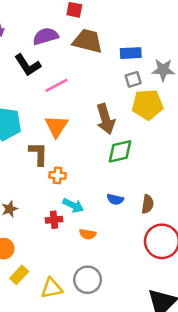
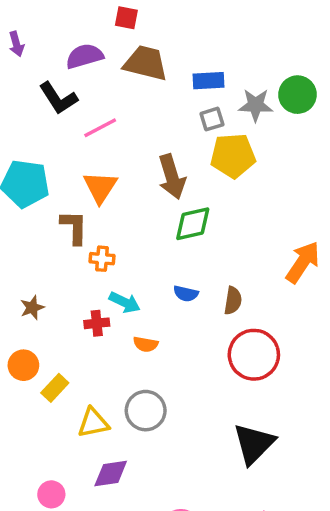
yellow rectangle: (19, 275) -> (55, 388), moved

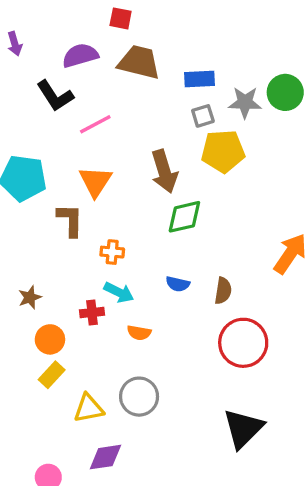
orange cross: (102, 259) -> (112, 252), moved
orange circle: (23, 365) -> (50, 339), moved

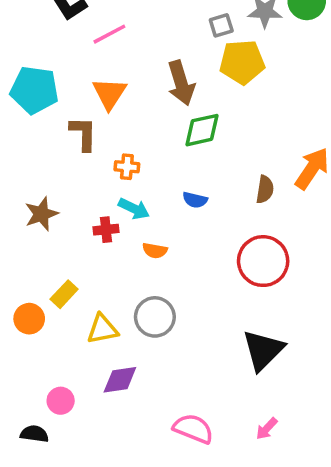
brown semicircle: (223, 291) -> (265, 189), moved
brown star: (30, 297) -> (41, 214), size x1.4
orange circle: (50, 339) -> (29, 319), moved

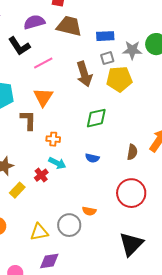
brown arrow: (181, 83) -> (84, 74), moved
red cross: (106, 230) -> (41, 175), turned -32
orange semicircle: (155, 251) -> (89, 211), moved
yellow rectangle: (64, 294) -> (17, 190), moved

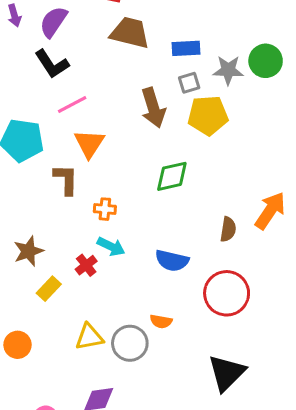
purple semicircle: (34, 22) -> (53, 22), moved, turned -40
pink line: (43, 63) -> (72, 105), moved
blue semicircle: (92, 158) -> (172, 261), moved, size x1.5
yellow triangle: (39, 232) -> (89, 337), moved

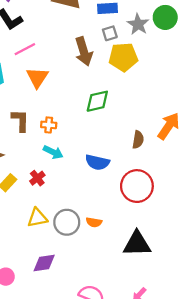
gray star: (228, 70) -> (138, 24), turned 30
brown L-shape: (66, 179) -> (20, 120), moved
red cross: (86, 265) -> (37, 178), moved
orange semicircle: (161, 321) -> (94, 222), moved
black triangle: (227, 373) -> (137, 244), turned 44

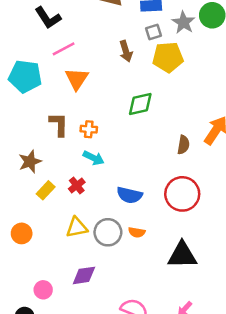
brown arrow: (84, 51) -> (126, 51), size x0.7
blue semicircle: (97, 162) -> (129, 195), moved

